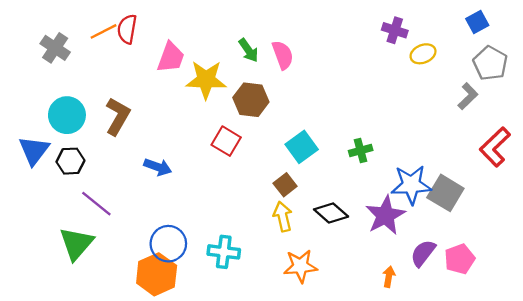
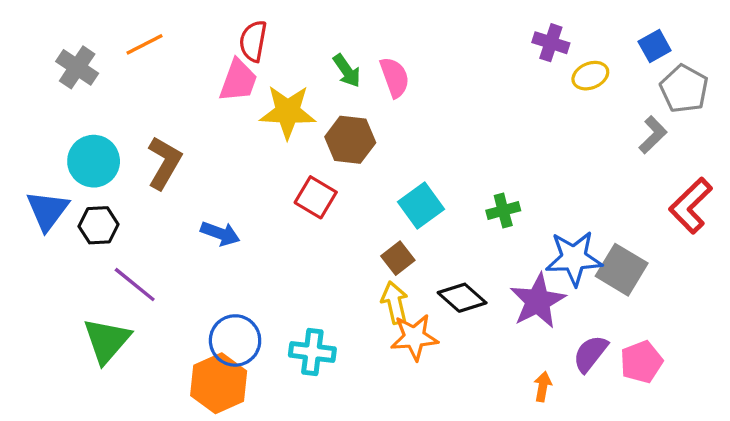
blue square: (477, 22) -> (655, 46), moved
red semicircle: (127, 29) -> (253, 41), moved
orange star: (300, 266) -> (414, 337), moved

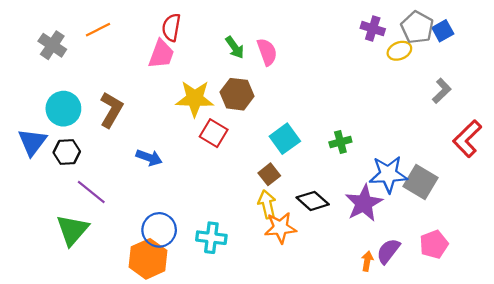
gray pentagon: (684, 89) -> (417, 27), moved
yellow star: (288, 112) -> (195, 99), moved
purple semicircle: (590, 354) -> (388, 251), moved

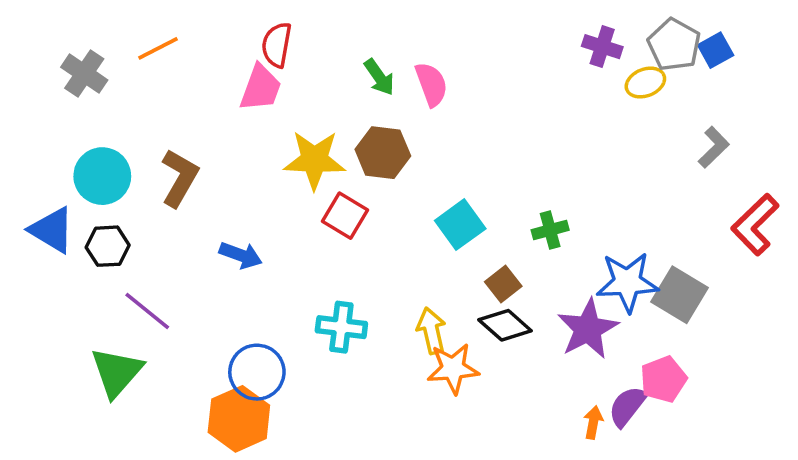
blue triangle: (32, 142) -> (52, 230), turned -36
brown square: (269, 174) -> (503, 284), moved
cyan cross: (211, 238) -> (341, 327), moved
pink pentagon: (434, 244) -> (663, 379), moved

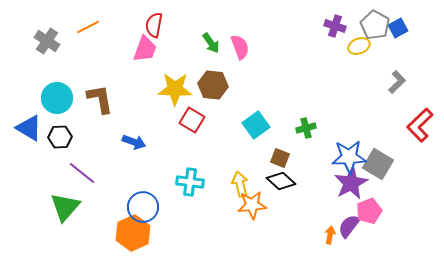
brown L-shape: (180, 178) -> (100, 99), turned -40
brown square: (503, 284) -> (280, 158), turned -30
purple star: (588, 329) -> (351, 183), moved

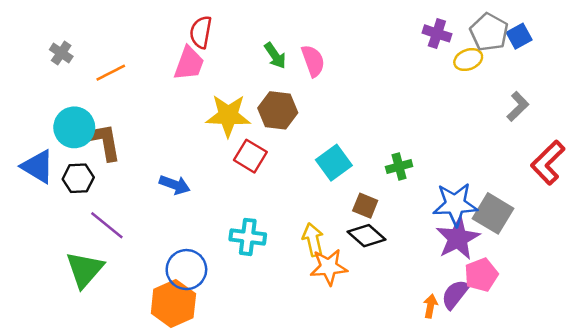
orange line: (88, 27) -> (111, 73), moved
gray cross: (47, 41) -> (61, 53), size x0.7
brown L-shape: (100, 99) -> (104, 142), moved

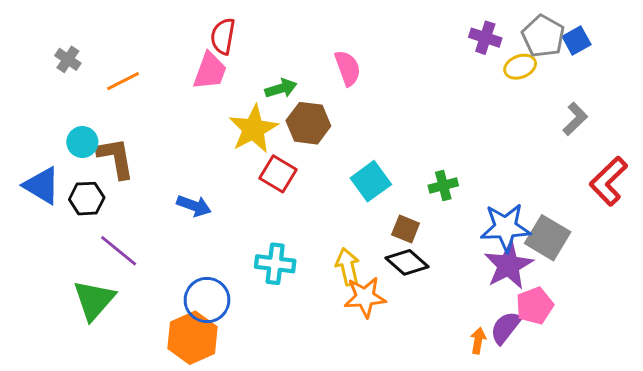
green arrow: (275, 56) -> (281, 88), moved, turned -72
yellow star: (228, 116) -> (253, 129), turned -30
cyan circle: (74, 127) -> (82, 142), size x0.7

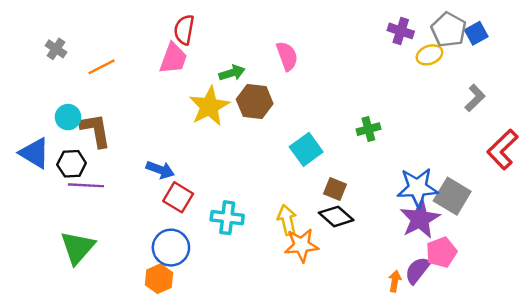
red square: (278, 174) -> (178, 197), moved
green cross: (443, 186) -> (368, 129), moved
purple line: (119, 251) -> (86, 185), moved, turned -36
orange hexagon: (193, 338) -> (159, 279), size x0.7

